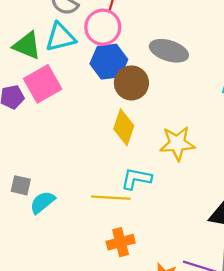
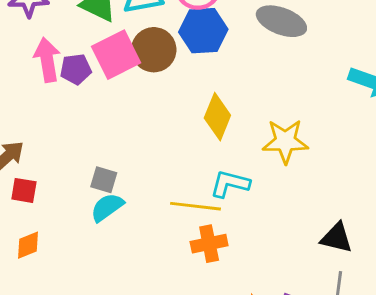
brown circle: (131, 83) -> (154, 50), moved
gray square: (21, 185) -> (104, 180), moved
orange cross: (121, 242) -> (209, 244), moved

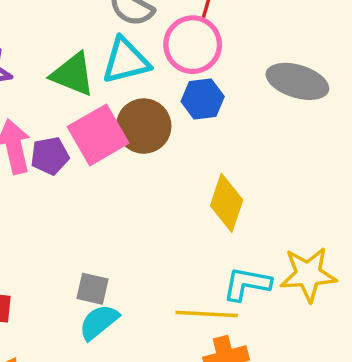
blue hexagon: (203, 31) -> (203, 99), size x0.7
yellow star: (285, 141) -> (308, 274), moved

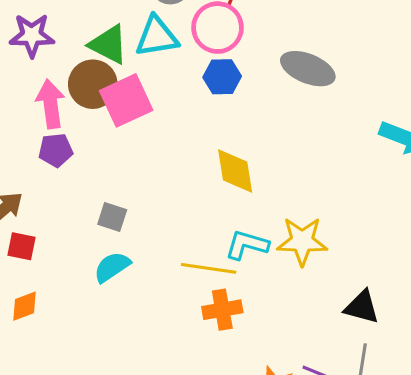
brown circle: (144, 126) -> (93, 84), moved
purple pentagon: (50, 156) -> (56, 150), moved
yellow diamond: (227, 203) -> (235, 171), turned -33
gray square: (92, 289) -> (112, 217), moved

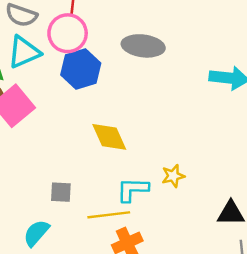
blue hexagon: (222, 77) -> (81, 69), size x1.4
gray square: (112, 217) -> (61, 192), moved
yellow star: (302, 241) -> (173, 176), size x0.6

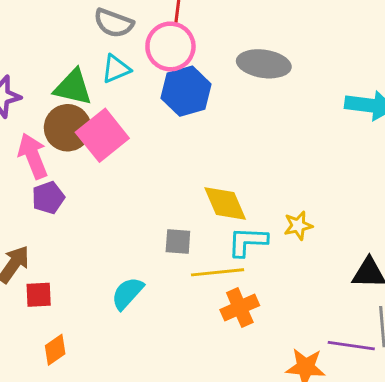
cyan triangle: (24, 52) -> (116, 69), size x0.7
yellow diamond: (109, 137) -> (225, 203), moved
gray square: (61, 192) -> (178, 242), moved

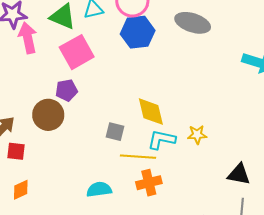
brown circle: (68, 128) -> (48, 115), moved
pink arrow: (33, 156) -> (28, 38), moved
purple pentagon: (48, 198) -> (66, 90), moved
cyan semicircle: (127, 293) -> (99, 189), moved, turned 30

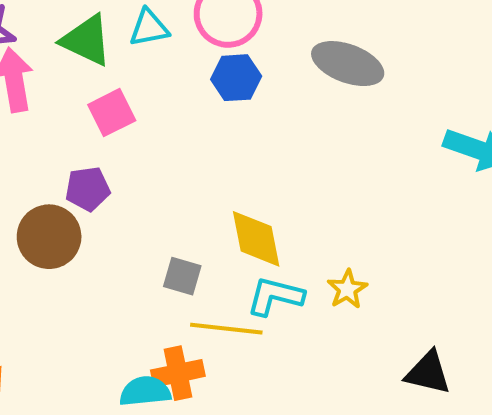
blue hexagon: (138, 32) -> (236, 78), size x0.7
pink square: (77, 52) -> (112, 113), size x0.7
yellow star: (197, 135) -> (347, 289), turned -30
orange cross: (149, 183) -> (178, 373), moved

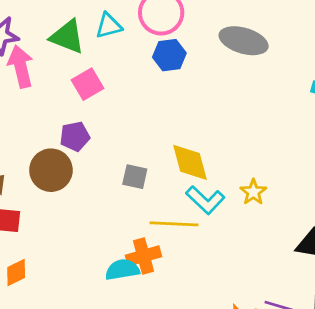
gray square: (182, 276) -> (135, 177), moved
cyan L-shape: (275, 296) -> (205, 200), turned -147

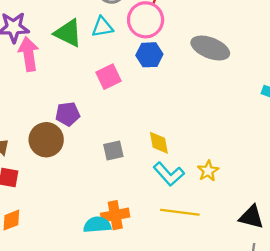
pink square: (87, 84) -> (109, 77), moved
yellow diamond: (190, 162) -> (159, 143), size x0.7
gray square: (135, 177) -> (113, 151), turned -30
yellow line: (174, 224) -> (180, 212), moved

